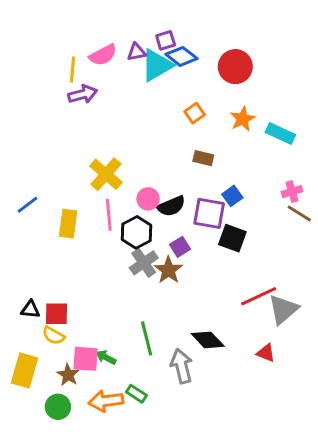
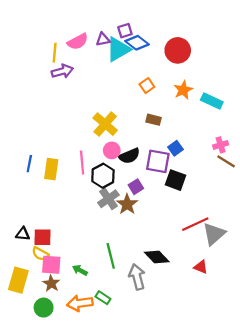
yellow cross: (106, 174) -> (105, 124), moved
blue line: (27, 205) -> (29, 164), moved, turned -42
pink square: (86, 359) -> (51, 265), moved

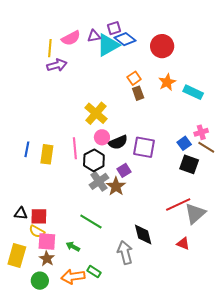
brown rectangle: (154, 120) -> (138, 93), moved, turned 56
blue square: (175, 148) -> (184, 143), moved
black square: (175, 180) -> (189, 164), moved
green line: (111, 256) -> (91, 221), moved, turned -45
black diamond: (157, 257) -> (143, 234), turned 30

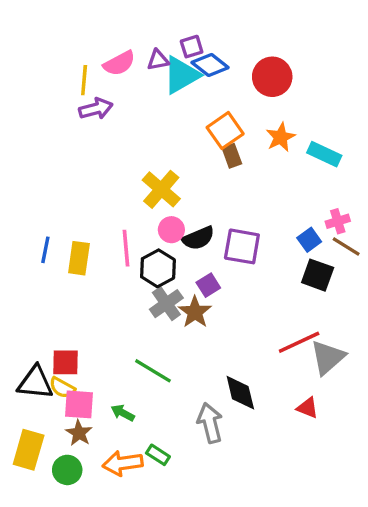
orange square: (134, 78) -> (225, 131), size x1.5
black triangle: (21, 213) -> (35, 383), moved, size x1.6
yellow rectangle: (17, 256) -> (29, 450), moved

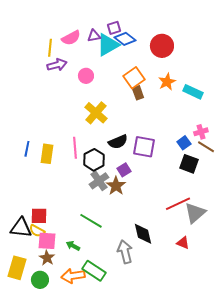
pink circle: (171, 230) -> (86, 76), moved
green rectangle: (158, 455) -> (94, 271), size x1.6

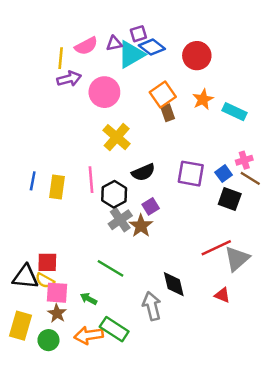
pink circle: (86, 76) -> (104, 92), size x1.6
purple square: (144, 147) -> (191, 174), moved

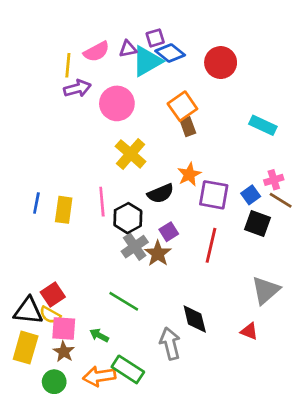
orange star: (203, 99) -> (189, 174), moved
red line: (216, 248) -> (211, 245), moved, turned -52
red square: (47, 262) -> (53, 294), turned -35
yellow rectangle: (21, 326) -> (26, 348), moved

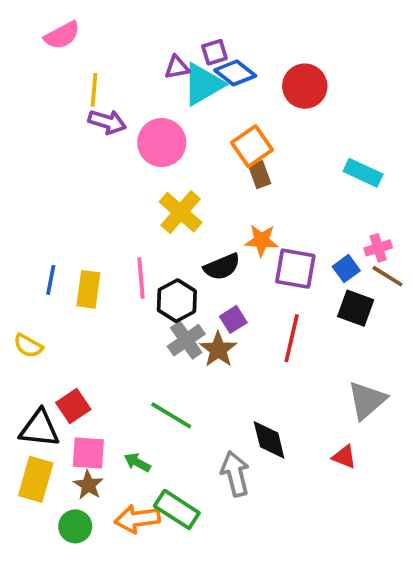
pink semicircle: (96, 52) -> (62, 35), moved
purple arrow: (77, 88) -> (107, 122), turned 32
orange star: (189, 174) -> (261, 240), turned 30
yellow semicircle: (50, 315) -> (28, 346), moved

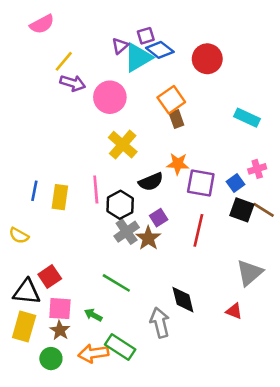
purple triangle: (177, 67) -> (120, 46), turned -30
yellow line: (94, 90) -> (64, 61), turned 35
brown line: (388, 276) -> (264, 210), moved

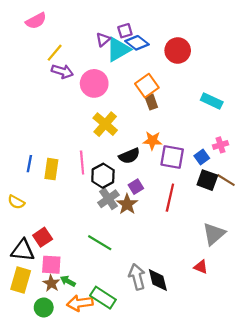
black diamond: (183, 300) -> (158, 280), moved
green arrow: (93, 315) -> (68, 281), moved

